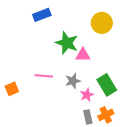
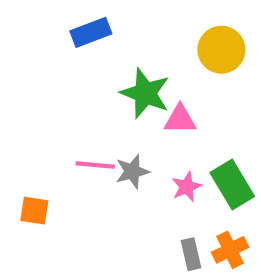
gray star: (73, 81) -> (132, 172), moved
orange square: (12, 89) -> (34, 211), moved, turned 32
pink star: (87, 95) -> (187, 187), moved

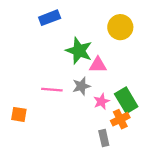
gray star: (132, 172) -> (81, 86), moved
orange cross: (230, 250) -> (120, 119), moved

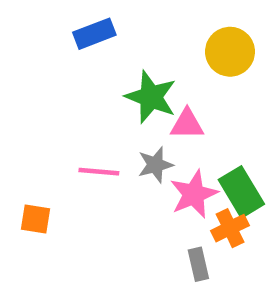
pink star: (101, 101) -> (194, 194), size x1.5

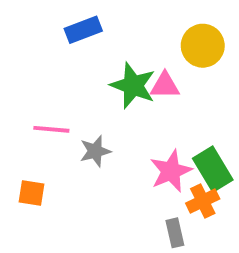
pink triangle: (187, 124) -> (165, 86), moved
gray star: (155, 165) -> (95, 151), moved
pink line: (99, 172) -> (51, 129), moved

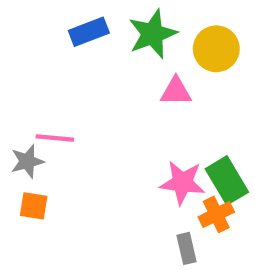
green star: (133, 86) -> (153, 34), moved, turned 30
gray star: (95, 151) -> (27, 161), moved
pink star: (171, 171) -> (182, 183), turned 30

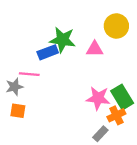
blue rectangle: (89, 32) -> (48, 52), moved
green star: (153, 34) -> (63, 40), moved, turned 30
gray rectangle: (187, 248) -> (100, 134), turned 56

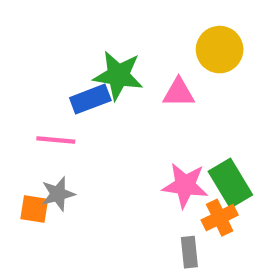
gray star: (14, 87) -> (58, 194), moved
gray rectangle: (100, 134) -> (189, 252), turned -49

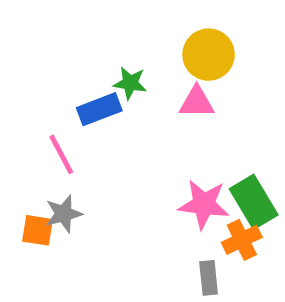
yellow circle: (220, 50) -> (209, 55), moved
green star: (118, 75) -> (130, 83), size x0.6
pink line: (56, 140) -> (61, 154), turned 57

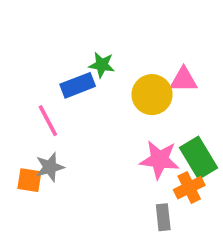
yellow circle: (209, 55) -> (152, 95), moved
pink triangle: (197, 102) -> (184, 80), moved

